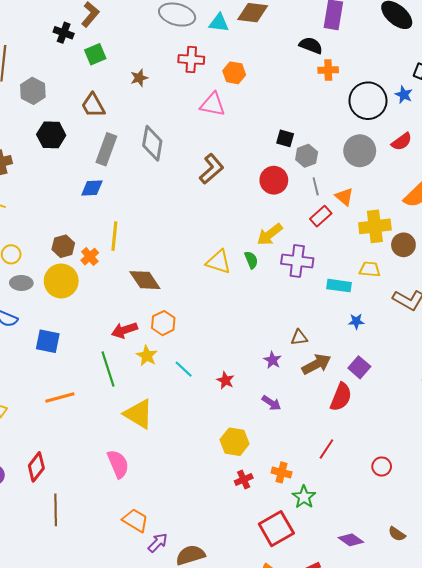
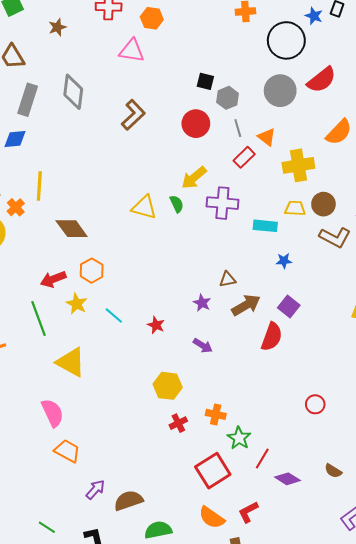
blue star: (404, 95) -> (314, 16), moved
red semicircle: (402, 142) -> (322, 80), size x1.4
brown circle: (403, 245) -> (323, 204), moved
red line: (326, 449) -> (262, 458), moved
orange trapezoid: (135, 520) -> (67, 451), moved

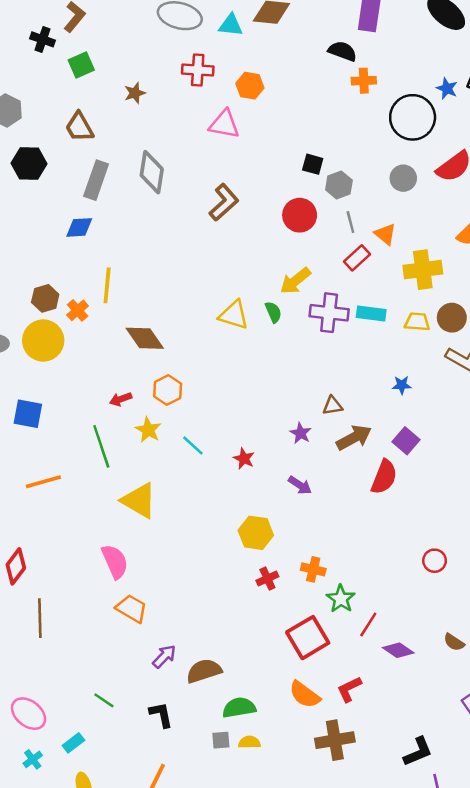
gray circle: (280, 91) -> (403, 178), size x0.7
cyan rectangle: (265, 226) -> (371, 314), moved
red arrow: (53, 279) -> (121, 399), size x0.7

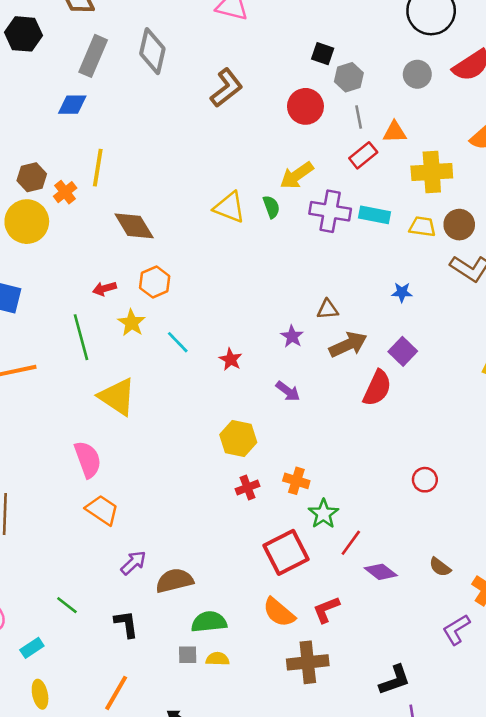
orange triangle: (385, 234) -> (395, 132), turned -45

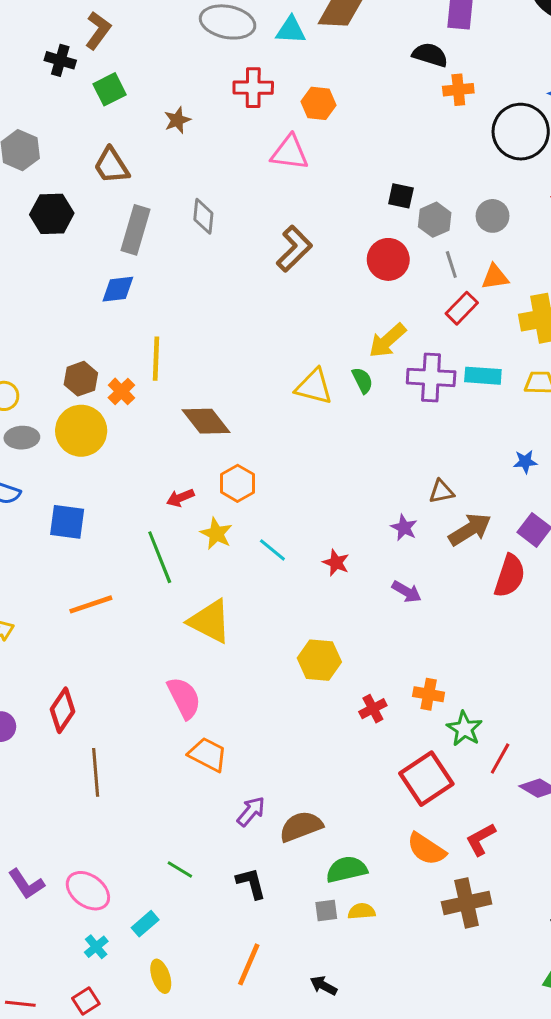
gray diamond: (152, 51) -> (203, 216), size x0.7
gray circle: (417, 74) -> (493, 216), moved
yellow hexagon: (238, 438) -> (319, 660), moved

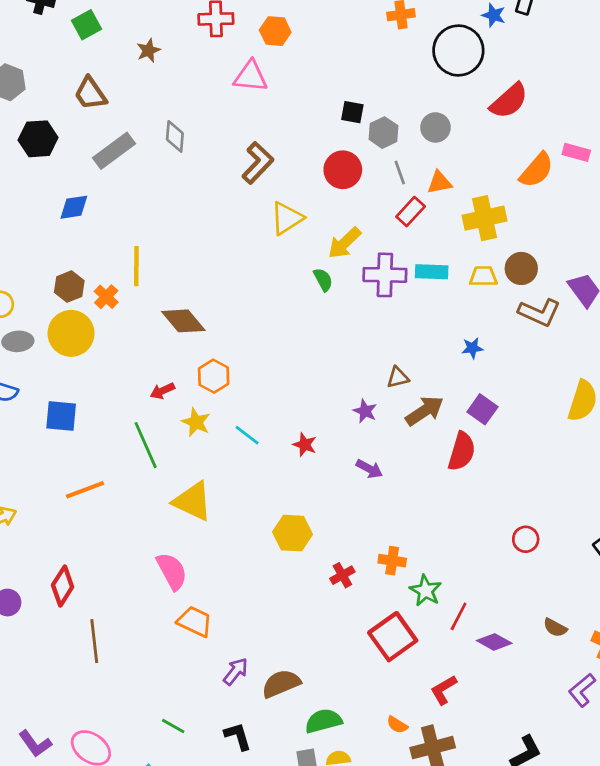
gray rectangle: (135, 230) -> (114, 151), turned 39
blue diamond: (118, 289) -> (74, 207), moved
yellow triangle: (314, 387) -> (287, 218), moved, turned -45
orange semicircle: (426, 849) -> (397, 725), moved, size x0.6

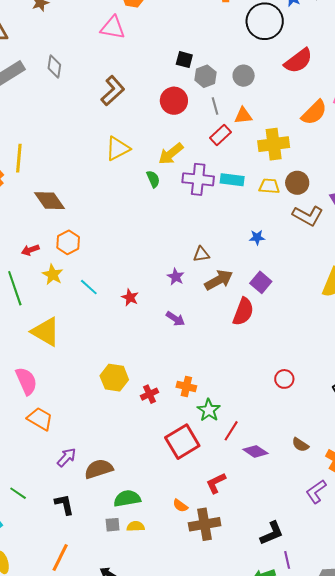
yellow triangle: (287, 218) -> (118, 149), moved
yellow hexagon: (293, 533) -> (114, 378), moved

